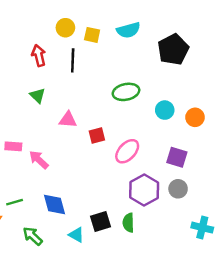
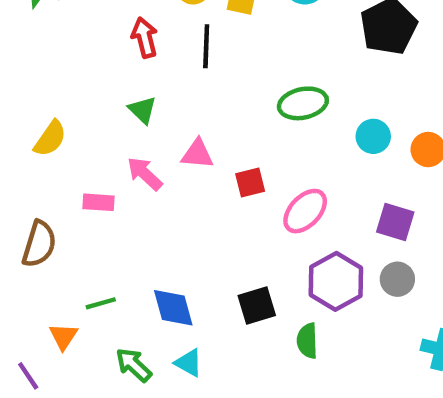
pink arrow: (39, 160) -> (145, 174), moved
black square: (101, 221) -> (257, 306), moved
cyan triangle: (76, 235) -> (189, 363), moved

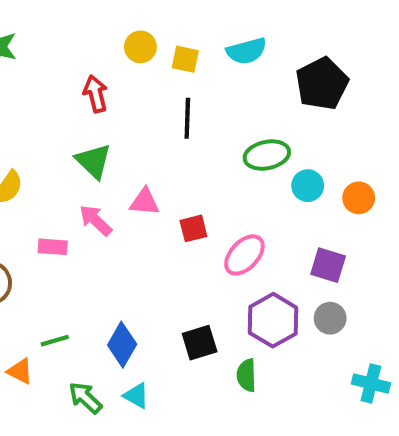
black line: (206, 46) -> (187, 118), moved
green ellipse: (303, 103) -> (267, 155), moved
green triangle: (142, 110) -> (93, 161), size x1.4
blue diamond: (173, 308) -> (122, 345), turned 45
orange triangle: (63, 336) -> (20, 371), turned -36

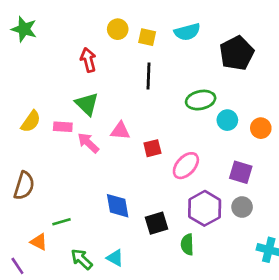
pink rectangle: (53, 247) -> (63, 127), moved
blue diamond: (122, 345) -> (118, 206), moved, turned -40

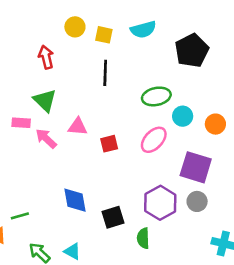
pink ellipse: (186, 166) -> (154, 140), moved
purple square: (241, 172) -> (196, 167), size x1.4

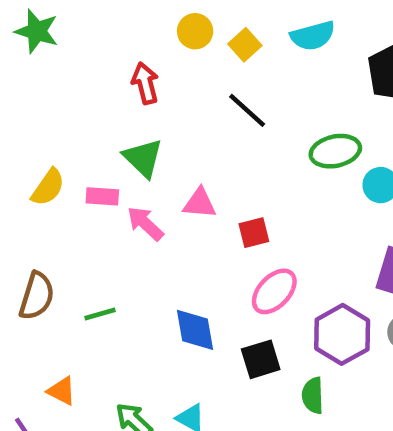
yellow square: (104, 35) -> (245, 45), turned 36
black line: (105, 73) -> (247, 110), turned -50
pink ellipse: (154, 140) -> (274, 291), moved
green line: (20, 216) -> (100, 314), moved

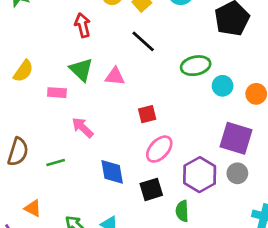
yellow semicircle: (48, 187) -> (23, 71), moved
pink triangle: (200, 203) -> (115, 76), moved
pink arrow: (145, 224) -> (83, 128), moved

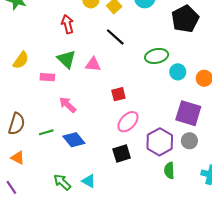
blue diamond: (112, 172) -> (74, 140), moved, turned -30
orange triangle: (33, 208) -> (18, 158), moved
green semicircle: (182, 211) -> (169, 170), moved

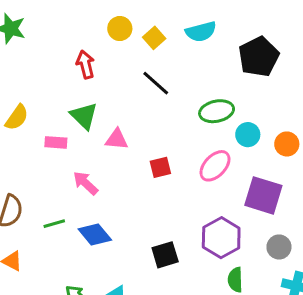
pink triangle: (93, 64) -> (117, 139), moved
pink ellipse: (128, 122) -> (215, 166), moved
gray circle: (189, 141) -> (279, 247), moved

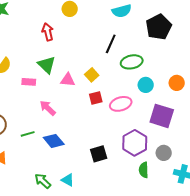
yellow square: (154, 38) -> (92, 75), moved
black line: (156, 83) -> (111, 44), moved, turned 72
cyan circle: (248, 135) -> (146, 85), moved
pink ellipse: (215, 166) -> (121, 104), moved, turned 30
gray circle: (279, 247) -> (164, 153), moved

